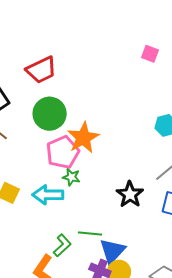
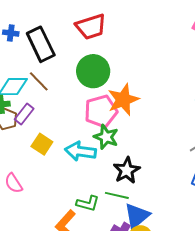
green star: (71, 177) -> (106, 137), size x1.4
black star: (130, 194) -> (127, 170), moved
green L-shape: (62, 245) -> (88, 203), turned 50

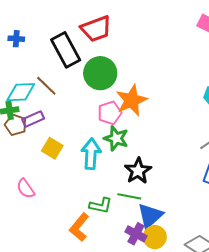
black rectangle: (41, 44) -> (66, 50), moved
pink pentagon: (101, 111) -> (110, 113), size x0.7
purple rectangle: (24, 114) -> (33, 119), turned 30
cyan arrow: (80, 151) -> (91, 154), turned 88

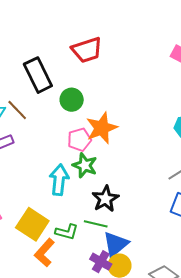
red trapezoid: (96, 29) -> (87, 50), moved
green circle: (100, 73) -> (72, 100), size x0.7
yellow square: (52, 148) -> (32, 224), moved, size x1.5

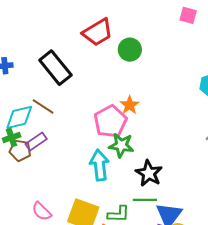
green circle: (72, 100) -> (130, 50), moved
orange star: (102, 128) -> (129, 105), size x0.6
pink pentagon: (79, 140) -> (110, 121), size x1.4

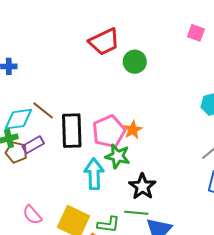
black rectangle: (55, 68) -> (72, 131), moved, turned 32
orange star: (129, 105) -> (133, 130), moved

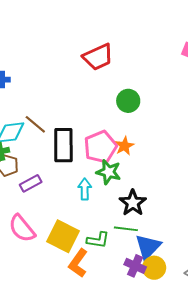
green circle: (135, 62) -> (128, 101), moved
purple rectangle: (33, 145) -> (31, 183), moved
cyan arrow: (94, 174) -> (85, 189), size x0.7
pink semicircle: (32, 215) -> (22, 228), size x1.4

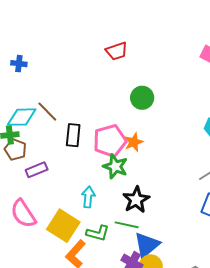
red trapezoid: (98, 57) -> (117, 51), size x0.7
black rectangle: (63, 145) -> (73, 135), size x0.7
cyan arrow: (85, 189) -> (88, 197), moved

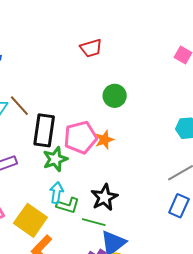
black rectangle: (73, 135) -> (44, 130), size x1.4
green star: (115, 166) -> (55, 159), moved, turned 30
green L-shape: (98, 233) -> (68, 205), moved

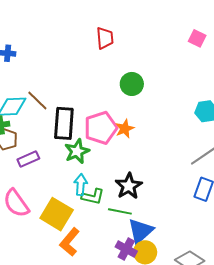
red trapezoid: (91, 48) -> (105, 38), turned -75

